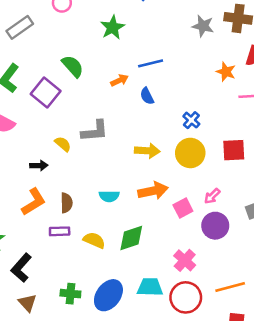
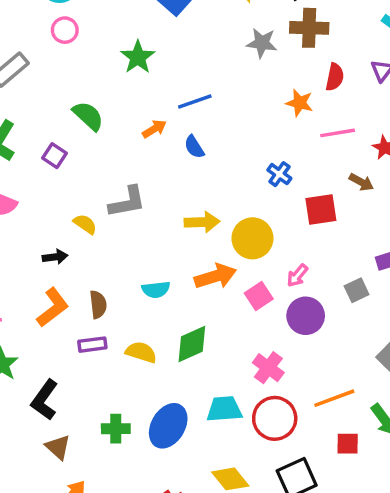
purple square: (46, 93) -> (55, 156), size x0.6
blue cross: (191, 120) -> (279, 174), moved
yellow circle: (190, 153) -> (252, 238), moved

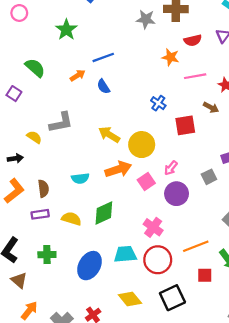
red semicircle: (335, 77) -> (193, 40), turned 66
yellow arrow: (202, 222) -> (109, 135), turned -145
green cross: (116, 429) -> (47, 255), moved

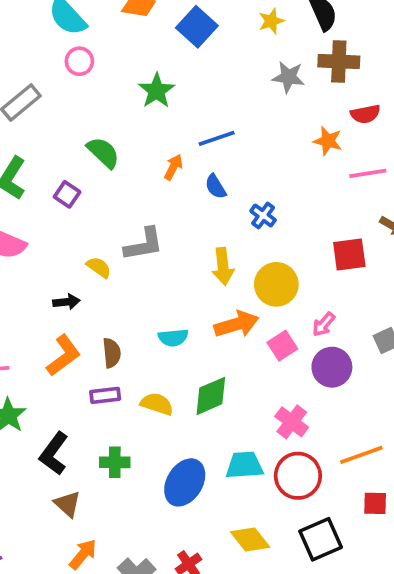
orange arrow: (78, 75) -> (173, 167), turned -32
blue cross: (158, 103) -> (263, 215), moved
yellow arrow: (109, 135) -> (223, 266), turned -130

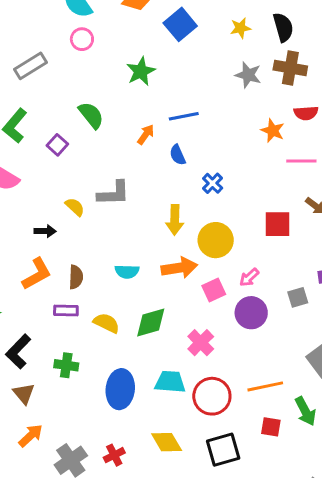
pink cross: (292, 422) -> (201, 343), moved
blue ellipse: (185, 482) -> (120, 389), turned -33

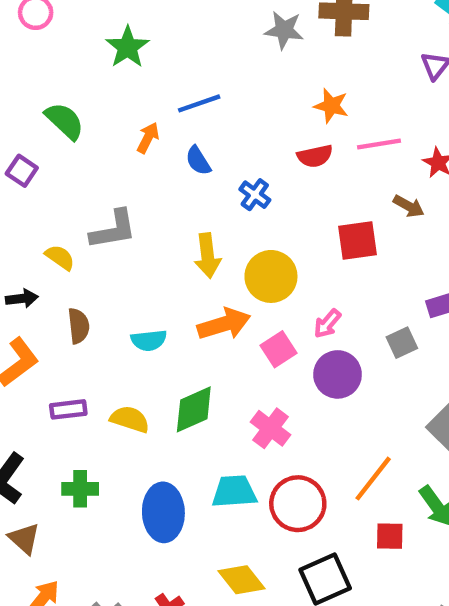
red semicircle: (306, 113) -> (315, 156), moved
brown semicircle: (76, 277) -> (79, 326), moved
orange line: (265, 386) -> (373, 479), turned -32

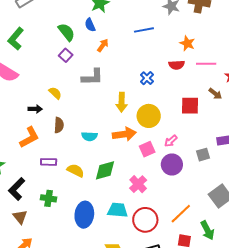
blue line: (199, 103) -> (144, 30), moved
blue semicircle: (198, 161) -> (90, 25), moved
purple square: (22, 171) -> (66, 55), moved
gray L-shape: (113, 230) -> (92, 77), moved

